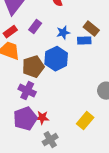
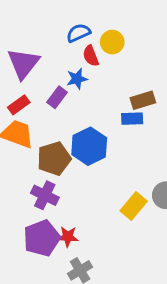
brown rectangle: (91, 29) -> (143, 100), turned -56
blue star: (63, 33) -> (77, 79), moved
yellow rectangle: (85, 121) -> (134, 206), moved

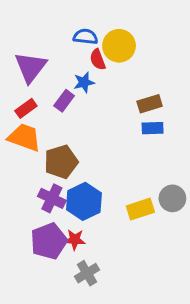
blue semicircle: (78, 33) -> (85, 37), turned 30
yellow circle: (112, 42) -> (119, 46), size x1.4
blue rectangle: (132, 119) -> (153, 128), moved
blue hexagon: (89, 146) -> (84, 201), moved
yellow rectangle: (134, 206) -> (140, 209), turned 32

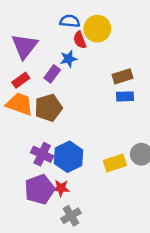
brown pentagon: (61, 162) -> (48, 108), moved

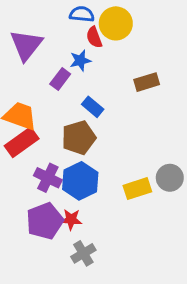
red rectangle: (21, 80) -> (22, 142), moved, size x1.5
blue rectangle: (125, 96) -> (93, 107), moved, turned 42
brown pentagon: (48, 108) -> (79, 138), moved

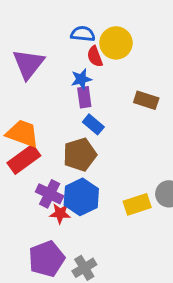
purple rectangle: (60, 79) -> (84, 97), moved, turned -45
brown rectangle: (147, 82) -> (146, 100), turned 35
red star: (71, 219) -> (60, 213), moved
purple pentagon: (45, 221) -> (47, 259), moved

